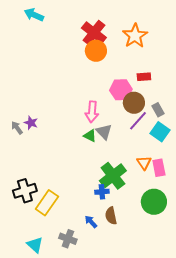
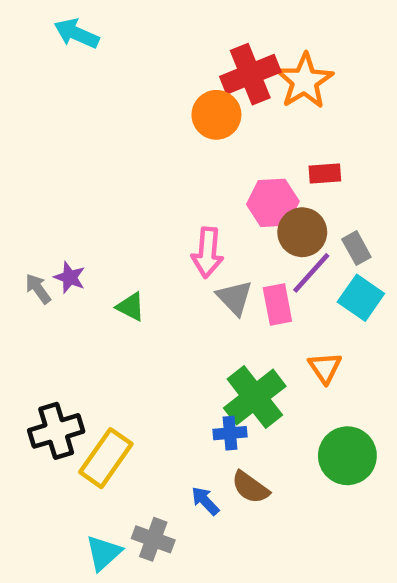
red cross: (94, 33) -> (250, 74), moved, turned 30
green triangle: (90, 136) -> (131, 307), moved
pink rectangle: (159, 168) -> (277, 304), moved
brown semicircle: (111, 216) -> (250, 487), turned -42
cyan triangle: (35, 245) -> (104, 553), moved, turned 36

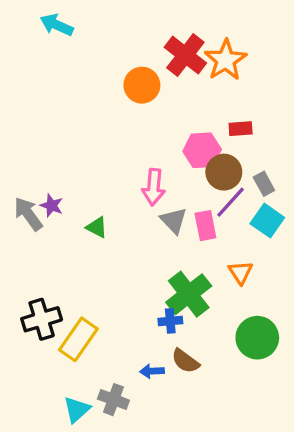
red cross: (250, 74) -> (185, 55), turned -30
orange circle: (216, 115) -> (142, 85), moved
gray arrow: (38, 289) -> (28, 214), size x1.5
blue arrow: (205, 501) -> (152, 371), turned -50

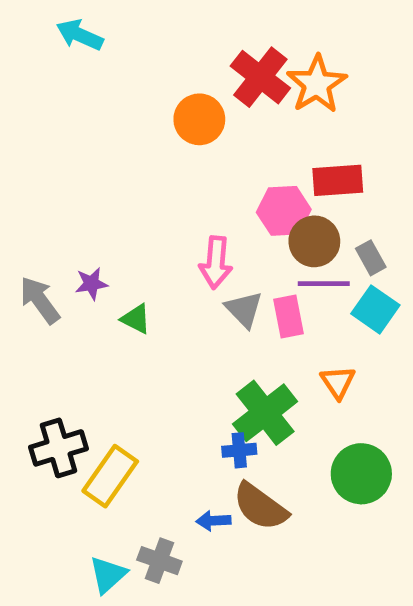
red rectangle: (241, 129) -> (338, 180), size x1.5
purple line: (231, 202) -> (324, 284), turned 48
purple star: (52, 206) -> (91, 284), moved, turned -30
brown semicircle: (185, 361) -> (260, 507), size x1.4

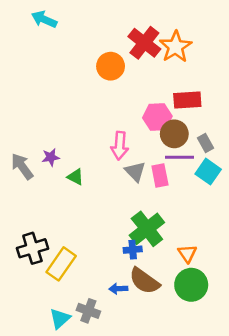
orange triangle: (338, 382) -> (187, 254), moved
green circle: (361, 474) -> (191, 285), moved

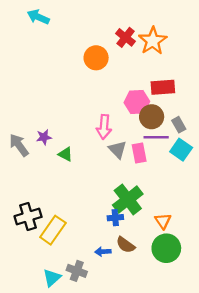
red cross: (144, 43) -> (126, 37), size x0.7
brown semicircle: (144, 281) -> (126, 245), size x0.7

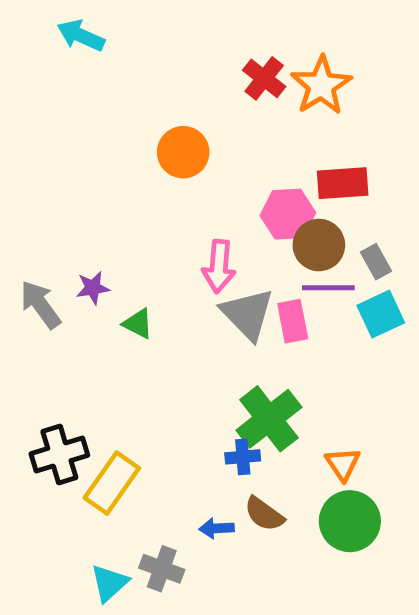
orange circle: (96, 58) -> (183, 152), moved
gray triangle: (118, 150) -> (247, 314), size x1.4
cyan square: (181, 150) -> (381, 314), turned 30

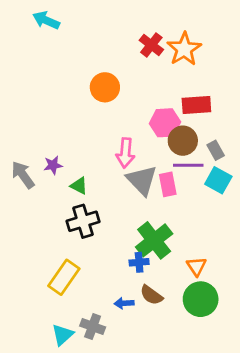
cyan square: (381, 314) -> (218, 180), turned -36
black cross: (59, 454) -> (83, 221), moved

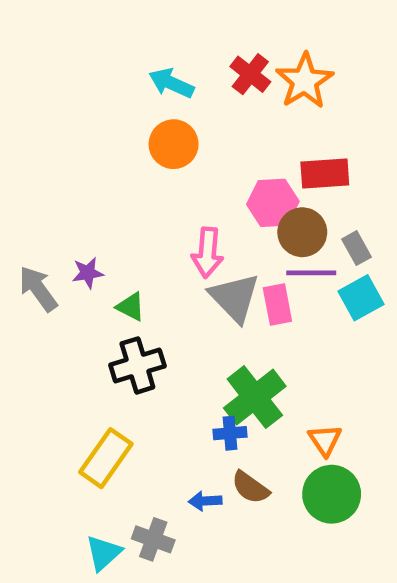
cyan arrow: (46, 20) -> (171, 83), moved
cyan square: (218, 180) -> (361, 298), turned 32

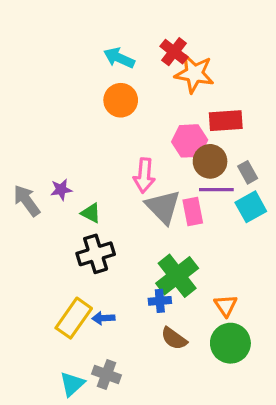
orange star: (305, 81) -> (194, 74), moved, turned -30
blue arrow: (205, 501) -> (103, 318), moved

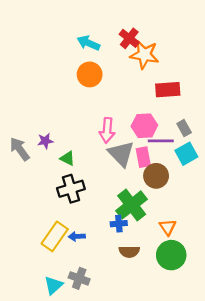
pink hexagon: (190, 141) -> (144, 126), moved
brown circle: (210, 161) -> (156, 176), moved
brown semicircle: (174, 338) -> (129, 252), turned -36

